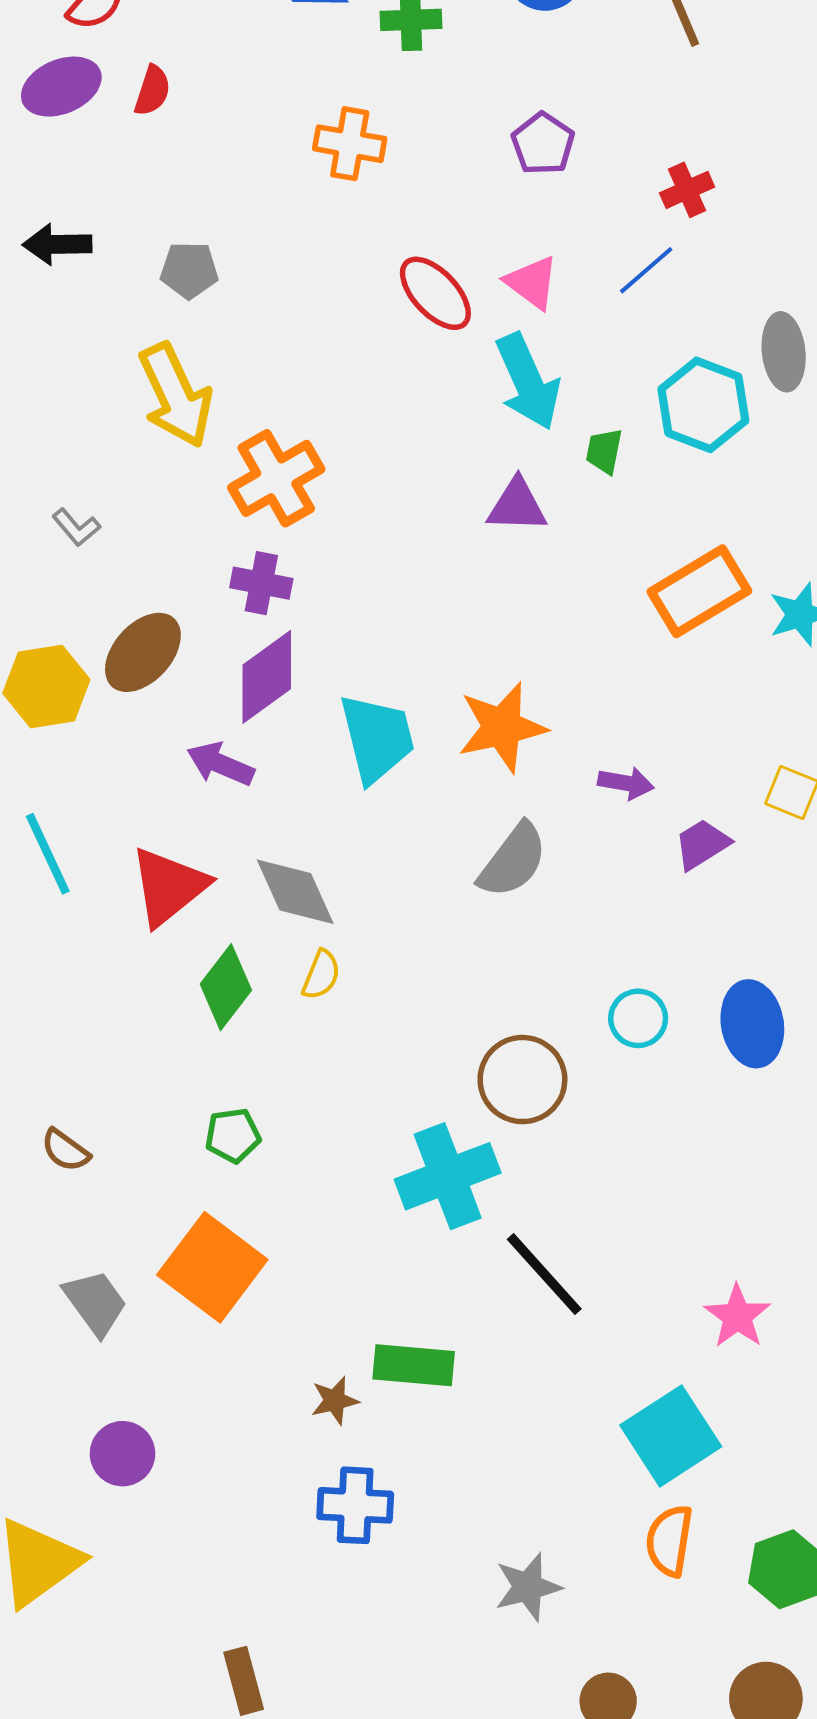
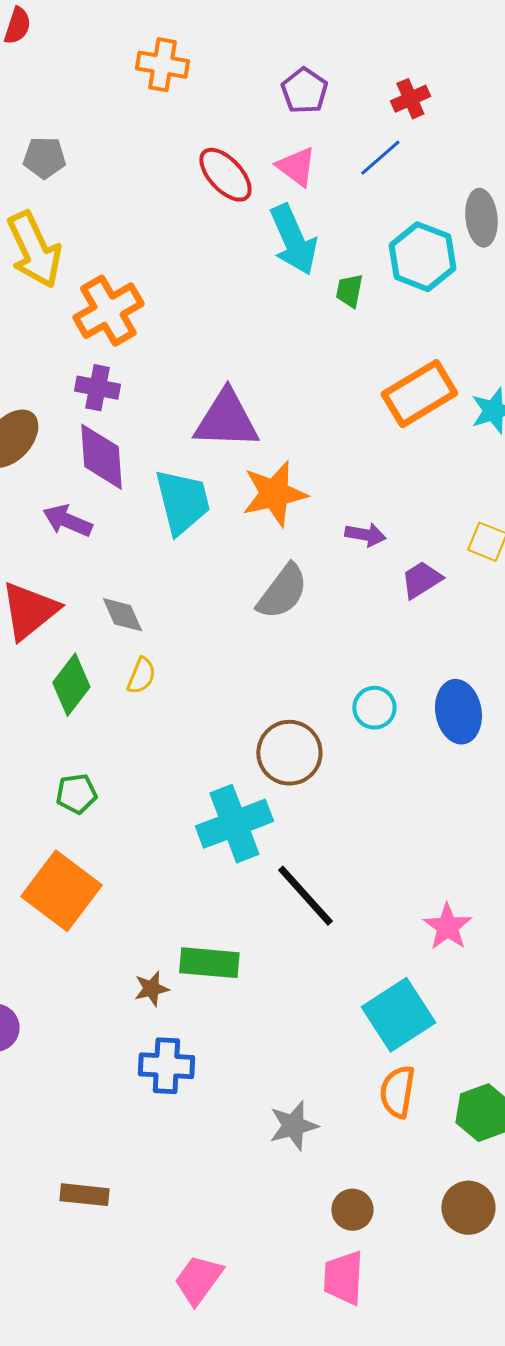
purple pentagon: (543, 144) -> (304, 91), moved
purple triangle: (517, 506) -> (226, 420), moved, size x1.5
purple diamond: (267, 677) -> (101, 457), turned -58
gray diamond: (295, 892) -> (122, 615), size x0.7
brown rectangle: (244, 1681) -> (84, 1195), turned -69

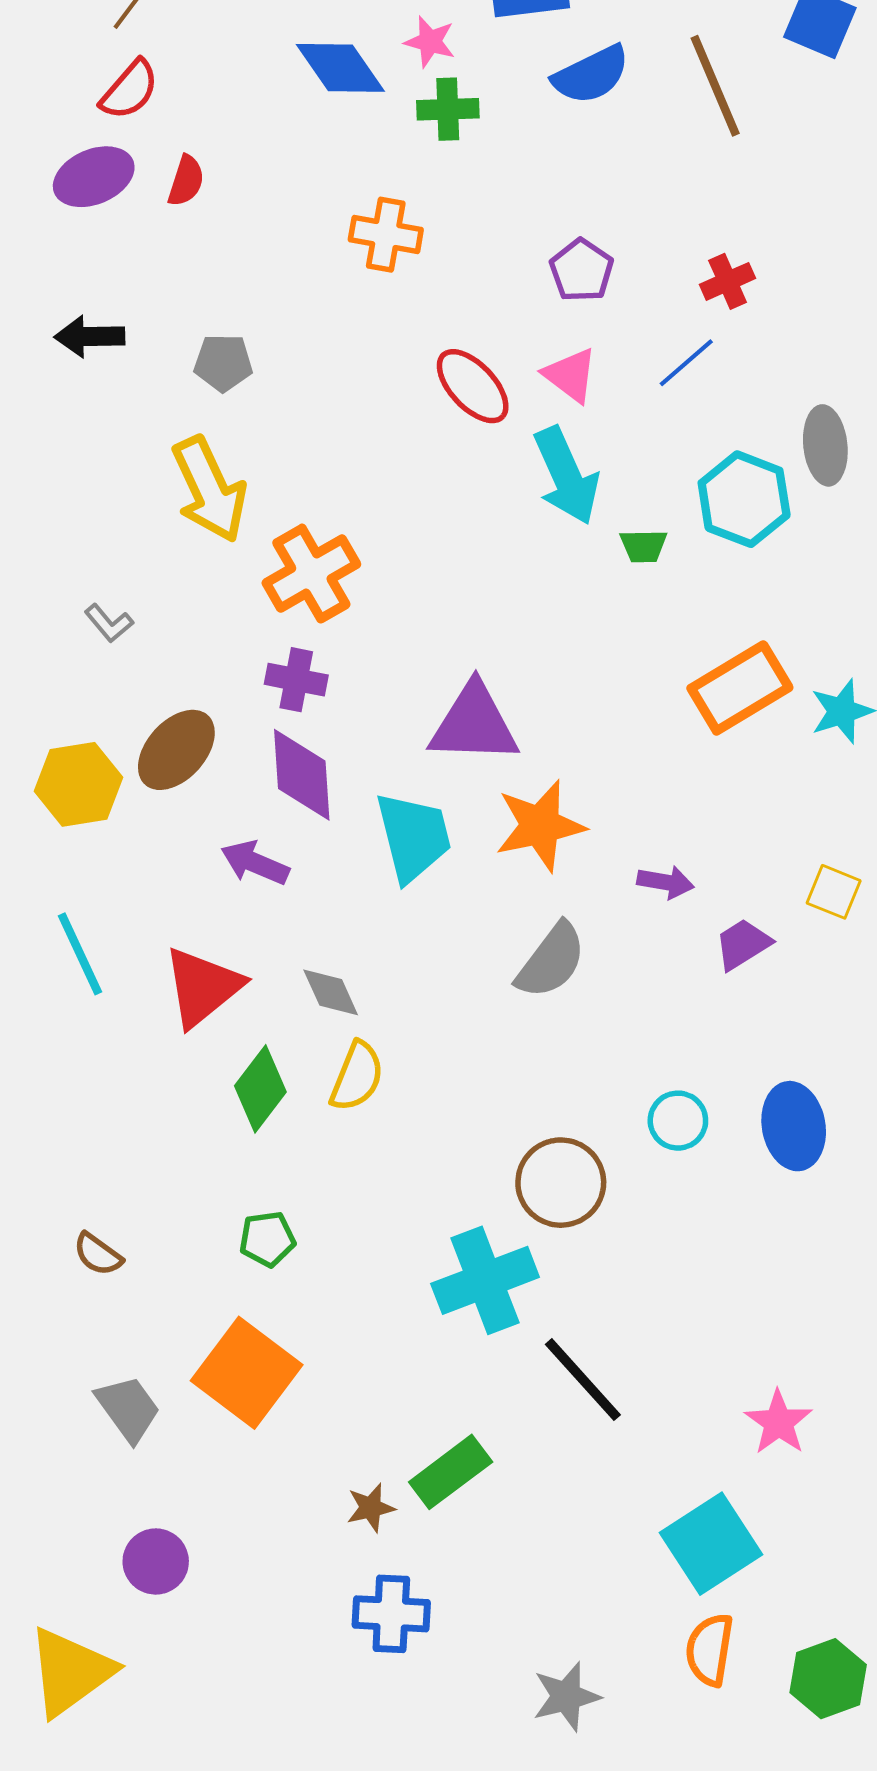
green trapezoid: (349, 291) -> (643, 546), turned -102
yellow semicircle: (141, 676) -> (357, 1076), size x1.4
green rectangle: (209, 963) -> (451, 1472), turned -42

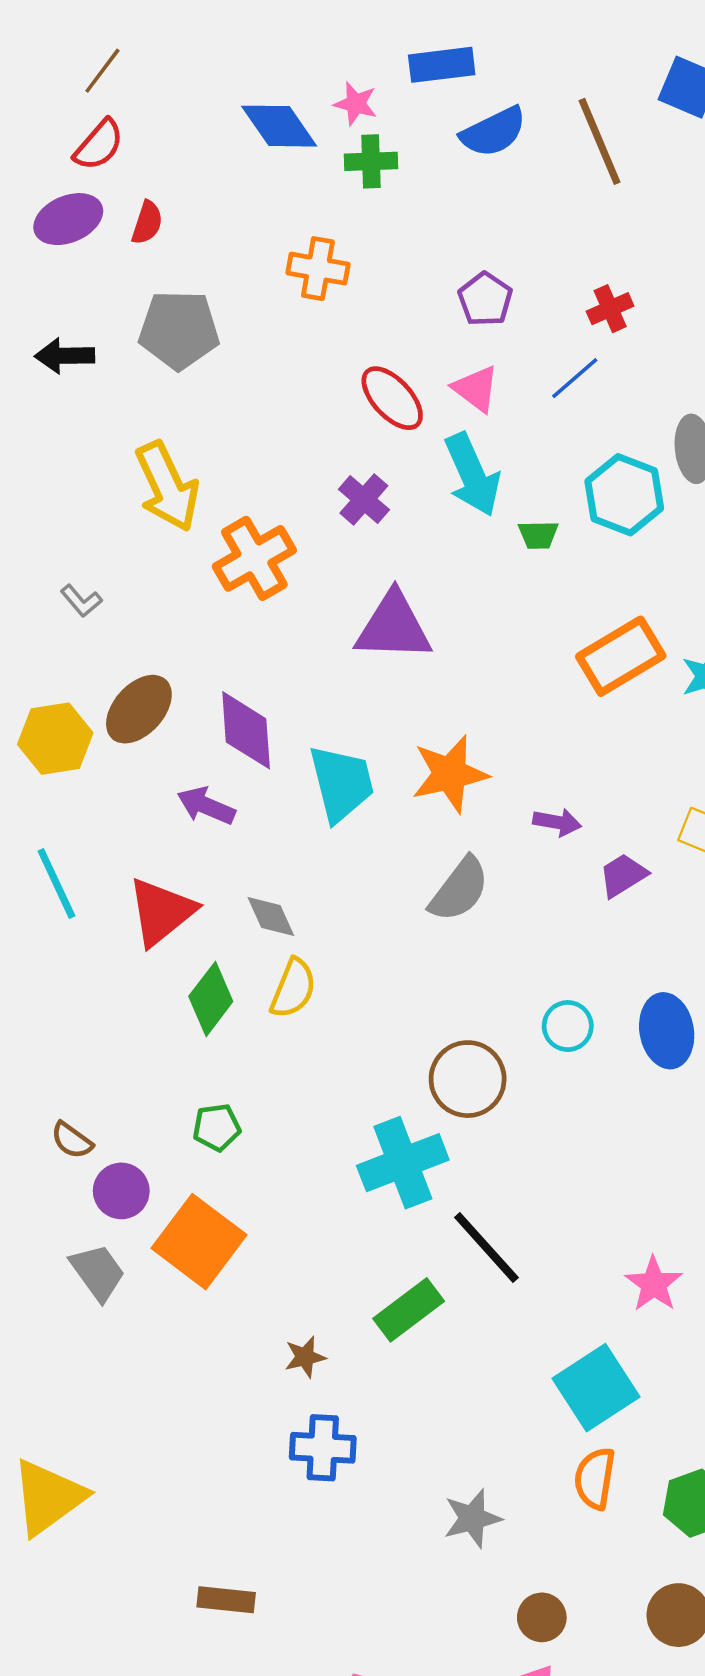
gray pentagon: (223, 363) -> (179, 330), moved, size x1.6
purple cross: (296, 680) -> (364, 499), moved, turned 30
purple triangle: (474, 724) -> (393, 627), moved
green rectangle: (451, 1472) -> (409, 1310), moved
purple circle: (156, 1561) -> (121, 1191), moved

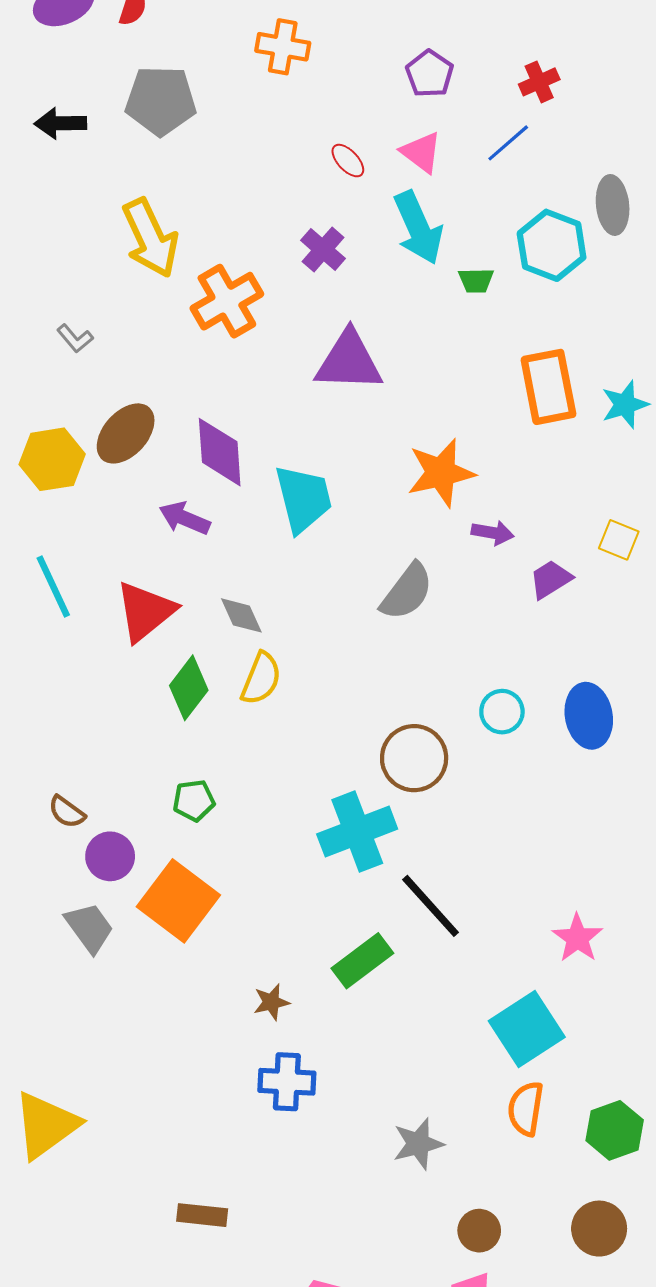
red ellipse: (392, 398) -> (348, 161), size x0.6
orange rectangle: (621, 656) -> (548, 387), turned -70
orange star: (450, 774) -> (441, 473), moved

